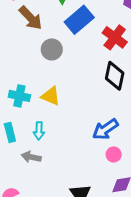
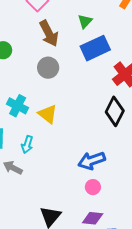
gray circle: (52, 49) -> (48, 68), moved

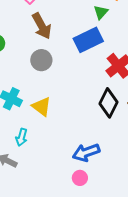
green triangle: (85, 21) -> (101, 12), moved
pink circle: (93, 187) -> (80, 178), moved

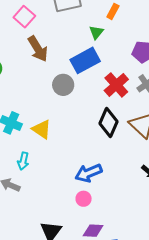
gray circle: (41, 60) -> (63, 85), moved

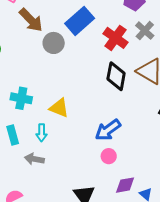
gray circle: (63, 85) -> (54, 43), moved
yellow triangle: (42, 129) -> (59, 108), moved

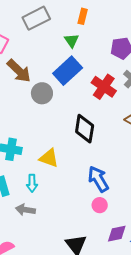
black diamond: (116, 76) -> (85, 129), moved
blue arrow: (108, 130) -> (98, 179), turned 96

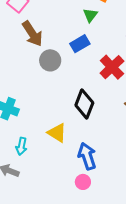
blue rectangle: (68, 71) -> (80, 44), size x0.7
yellow triangle: (49, 158) -> (57, 133), moved

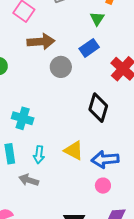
brown arrow: (32, 34) -> (41, 42), turned -56
yellow triangle: (57, 133) -> (74, 151), moved
blue arrow: (87, 156) -> (105, 159), turned -72

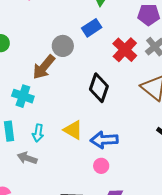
brown arrow: (41, 42) -> (44, 67), moved, turned 132

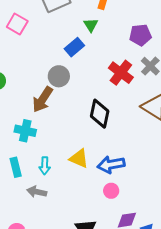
blue rectangle: (92, 28) -> (74, 47), moved

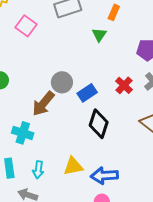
blue rectangle: (74, 47) -> (87, 93), moved
red cross: (121, 73) -> (124, 85), size x0.7
yellow triangle: (79, 158) -> (73, 166), turned -40

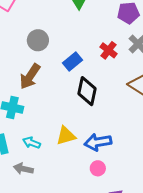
gray circle: (62, 82) -> (38, 40), moved
cyan arrow: (38, 170) -> (31, 143), turned 108

